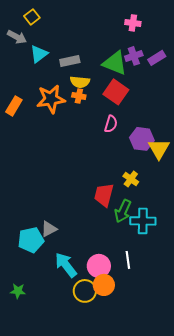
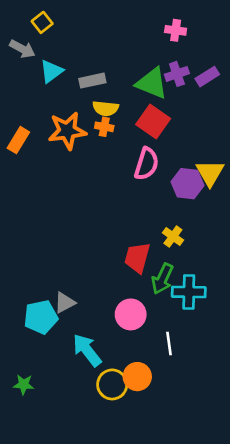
pink semicircle: (111, 124) -> (147, 164), size x1.4
yellow triangle: (159, 149) -> (210, 173), moved
pink circle: (99, 266) -> (131, 314), moved

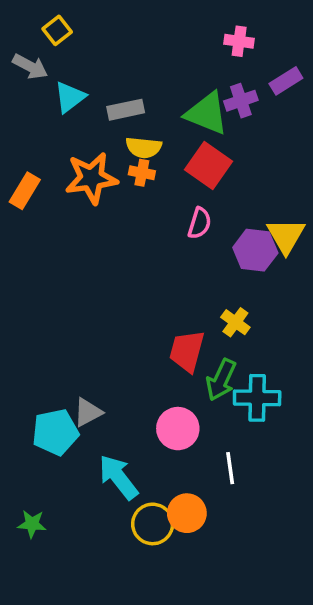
purple rectangle: (207, 77) -> (286, 81), moved
pink semicircle: (147, 164) -> (199, 223), size x0.7

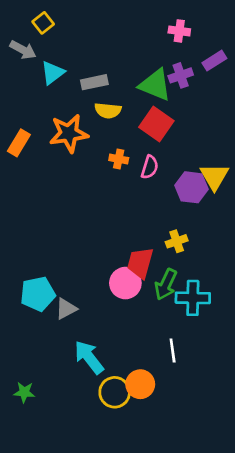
orange cross: (142, 173) -> (119, 159), moved
yellow cross: (235, 322) -> (177, 241), turned 35
pink circle: (178, 429) -> (125, 283), moved
cyan pentagon: (55, 432) -> (38, 294), moved

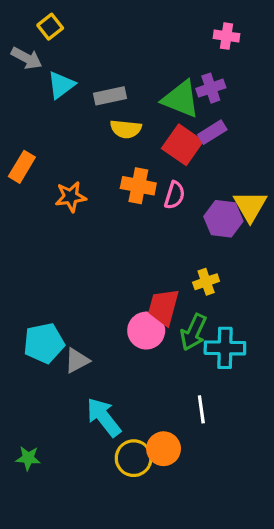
pink cross: (179, 31) -> (227, 36), moved
purple rectangle: (214, 61) -> (212, 132), moved
orange star: (69, 133) -> (71, 197), moved, size x0.7
orange cross: (119, 159) -> (138, 186), size x1.5

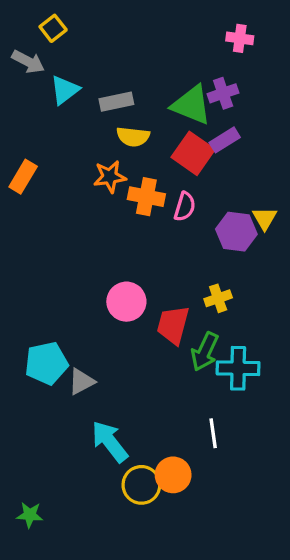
orange star: (71, 197) -> (110, 177), moved
yellow triangle: (250, 206) -> (265, 218), size x0.7
pink circle: (146, 331) -> (126, 302), moved
green star: (28, 458) -> (30, 515), moved

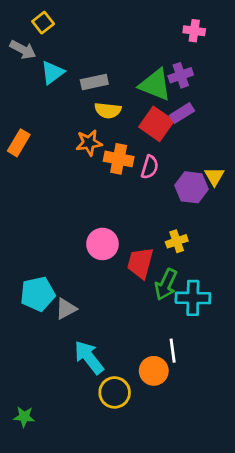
orange circle: (173, 475) -> (154, 371), moved

